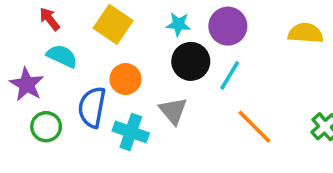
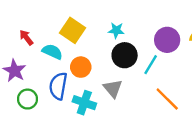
red arrow: (50, 19) -> (26, 37), moved
purple circle: (228, 26) -> (167, 40), moved
cyan semicircle: (62, 56) -> (52, 52), moved

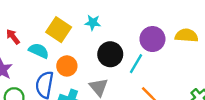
cyan star: (116, 30) -> (93, 23), moved

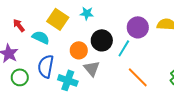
orange circle: (67, 66) -> (79, 50), moved

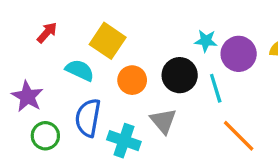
cyan star: (87, 13) -> (206, 41), moved
red arrow: (19, 25) -> (47, 33), moved, turned 80
cyan line: (124, 48) -> (216, 88), turned -48
orange circle: (79, 50) -> (132, 80), moved

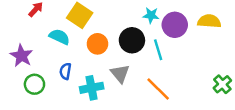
blue semicircle: (88, 118) -> (65, 71), size x0.6
orange line: (239, 136) -> (158, 89), moved
cyan cross: (124, 141) -> (92, 88), turned -30

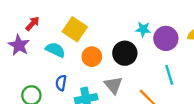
cyan line: (158, 50) -> (169, 75), moved
purple star: (21, 56) -> (19, 45), moved

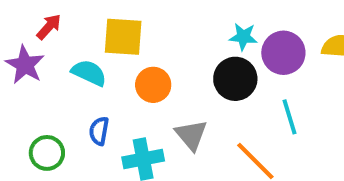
yellow square: (75, 29) -> (123, 37), turned -30
black circle: (125, 53) -> (235, 79), moved

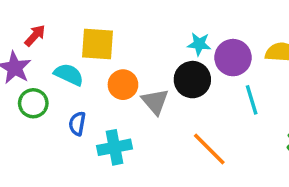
cyan line: (289, 117) -> (252, 100), moved
gray triangle: (191, 135) -> (155, 102), moved
green circle: (47, 153) -> (33, 103), moved

